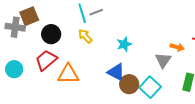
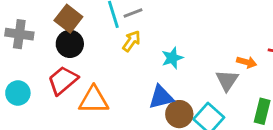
brown square: (29, 16) -> (68, 19), moved, turned -30
yellow arrow: (85, 36) -> (132, 41), moved, turned 77
blue triangle: (116, 72) -> (161, 97), turned -42

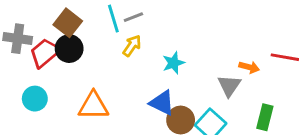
red trapezoid: (63, 80) -> (45, 53), moved
cyan circle: (18, 93) -> (35, 99), moved
blue triangle: (161, 97) -> (162, 103), turned 40

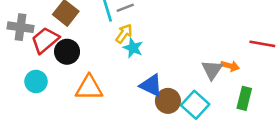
black circle: (69, 49) -> (67, 52), moved
cyan star: (173, 63) -> (133, 48), moved, turned -30
orange arrow: (249, 67) -> (230, 66), moved

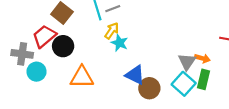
gray cross: (20, 27) -> (22, 54), moved
green rectangle: (244, 98) -> (204, 79), moved
cyan square: (195, 105) -> (184, 84), moved

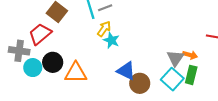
black circle: (63, 46) -> (53, 62), moved

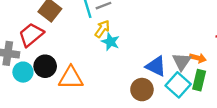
blue triangle: (126, 71) -> (156, 66), moved

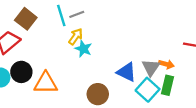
brown circle: (142, 90) -> (98, 94), moved

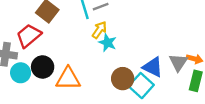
cyan square: (148, 90) -> (141, 86), moved
brown circle: (98, 94) -> (123, 79), moved

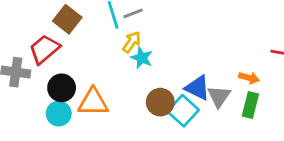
gray triangle: (178, 62) -> (219, 96), moved
cyan circle: (21, 73) -> (59, 114), moved

